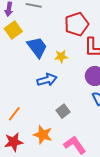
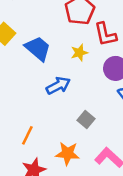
yellow star: (61, 56) -> (79, 53), moved

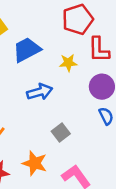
blue trapezoid: (38, 48) -> (27, 50), turned -80

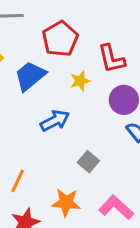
red pentagon: (78, 19) -> (60, 39), moved

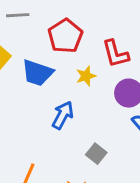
blue trapezoid: (30, 76) -> (37, 73), turned -120
blue arrow: (55, 121) -> (63, 115), turned -32

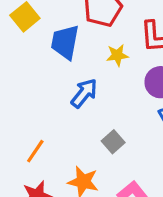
blue trapezoid: (37, 73) -> (65, 42), turned 72

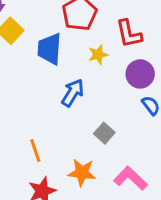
orange line: (35, 151) -> (35, 151), turned -45

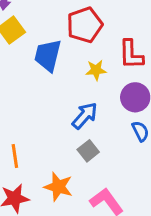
blue arrow: (73, 93) -> (85, 116), moved

